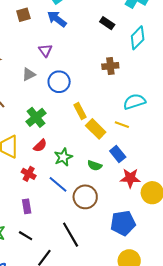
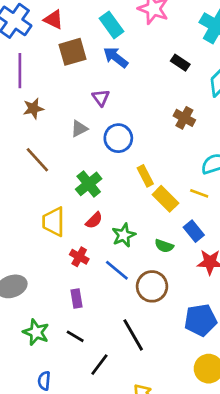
brown square: (23, 15) -> (72, 52), size x1.5
brown cross: (110, 66) -> (184, 118), turned 35

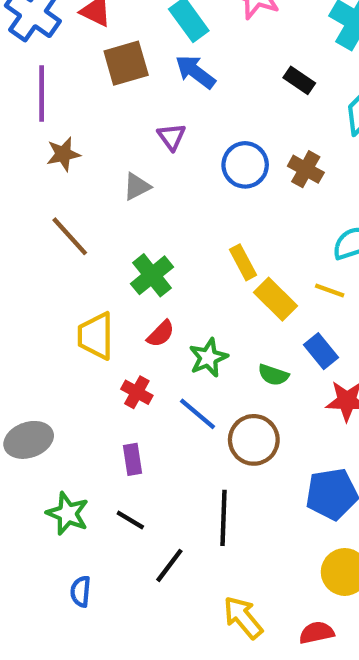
blue circle: (118, 138) -> (245, 165), moved
black line: (133, 335) -> (223, 518), turned 32

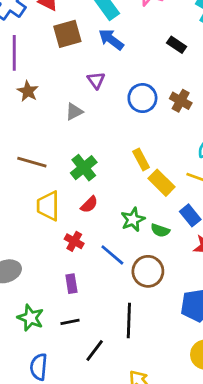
brown star: (63, 154) -> (28, 91), turned -30
brown line: (70, 236) -> (32, 162), moved, turned -32
green star: (208, 358) -> (133, 219), moved
black line: (130, 520) -> (70, 322), turned -42
blue semicircle: (81, 591) -> (39, 367), size x1.4

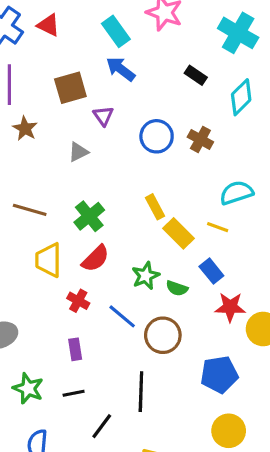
brown square: (67, 34) -> (70, 88), moved
red semicircle: (89, 204) -> (95, 258), size x1.4

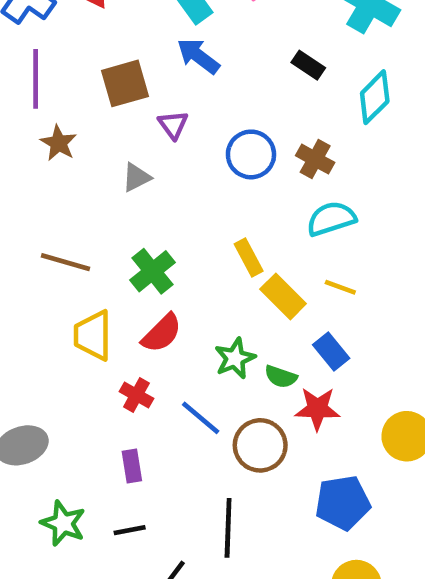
cyan semicircle: (236, 193) -> (331, 219), moved
red star: (230, 307) -> (317, 409), moved

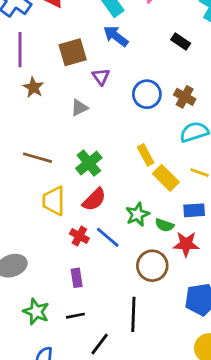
blue rectangle: (331, 351) -> (194, 210), turned -55
blue line: (201, 418) -> (108, 237), moved

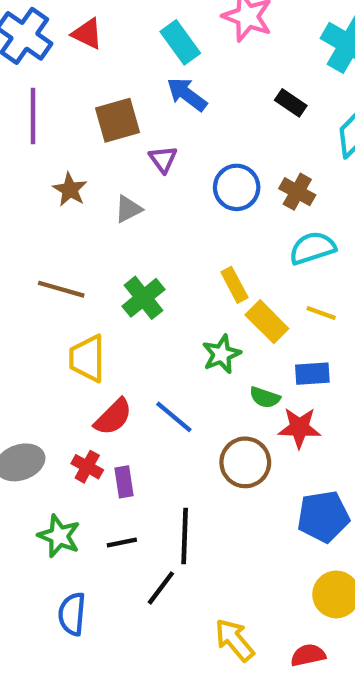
brown star: (33, 87) -> (70, 190), moved
red semicircle: (94, 200) -> (113, 417), moved
green star: (137, 214) -> (221, 354), moved
red cross: (79, 236) -> (87, 467), moved
black line: (133, 314) -> (185, 536), moved

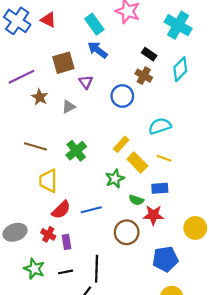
purple line: (33, 116) -> (21, 77), moved, turned 64
brown cross: (297, 192) -> (144, 76), moved
yellow rectangle: (234, 285) -> (121, 144), turned 70
blue line: (174, 417) -> (91, 210), turned -54

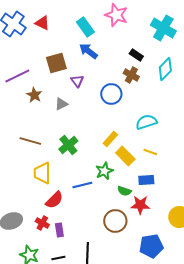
blue line: (91, 210) -> (82, 185), moved

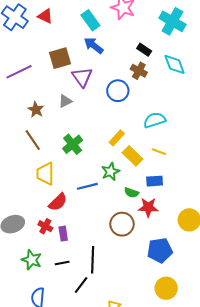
cyan diamond: (165, 69) -> (175, 64), turned -65
purple triangle: (77, 81) -> (82, 77), size x1.5
brown star: (34, 95) -> (36, 110), moved
brown line: (30, 141) -> (33, 140), turned 40

